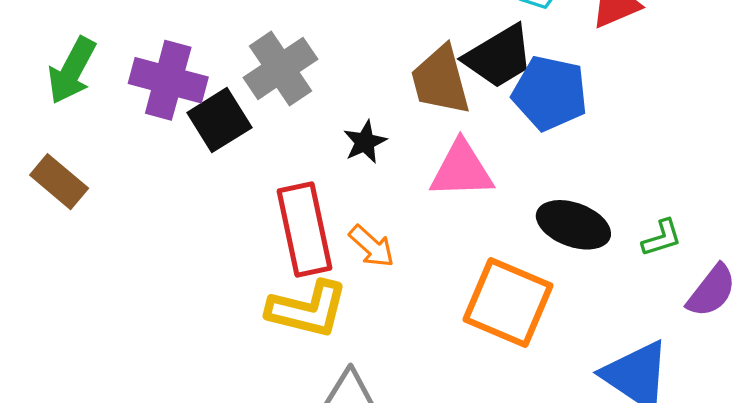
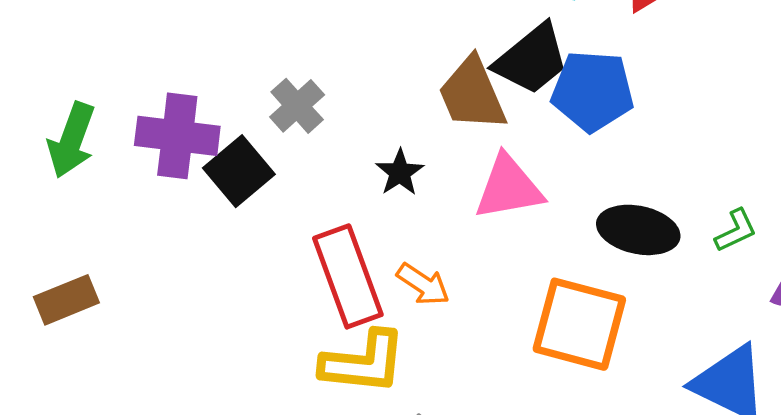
gray cross: (280, 68) -> (297, 106), size x0.7
brown rectangle: (59, 182) -> (66, 300), moved, turned -54

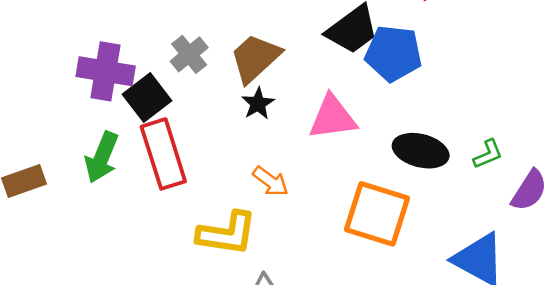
brown trapezoid: (472, 94) -> (255, 58), moved, turned 68
green arrow: (72, 140) -> (102, 157), moved
red rectangle: (348, 276) -> (163, 154), moved

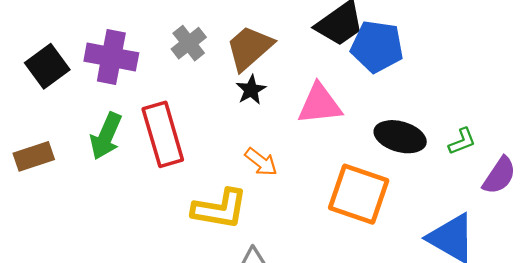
black square: (147, 98) -> (47, 66), moved

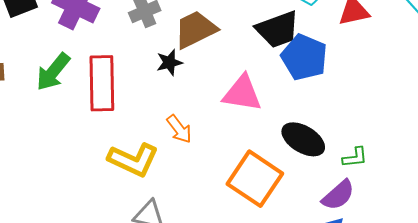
black star: (251, 90) -> (169, 62), moved
purple semicircle: (499, 176) -> (338, 195), moved

